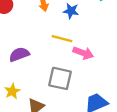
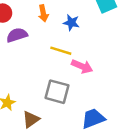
purple semicircle: (19, 54) -> (17, 35), moved

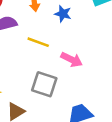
yellow line: (61, 51) -> (38, 42), moved

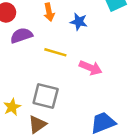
gray square: (44, 84) -> (46, 96), moved

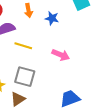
yellow line: (55, 52) -> (23, 46), moved

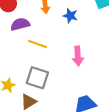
pink arrow: (61, 55) -> (78, 56), turned 60

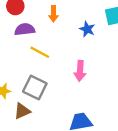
blue star: (70, 16) -> (87, 29), moved

